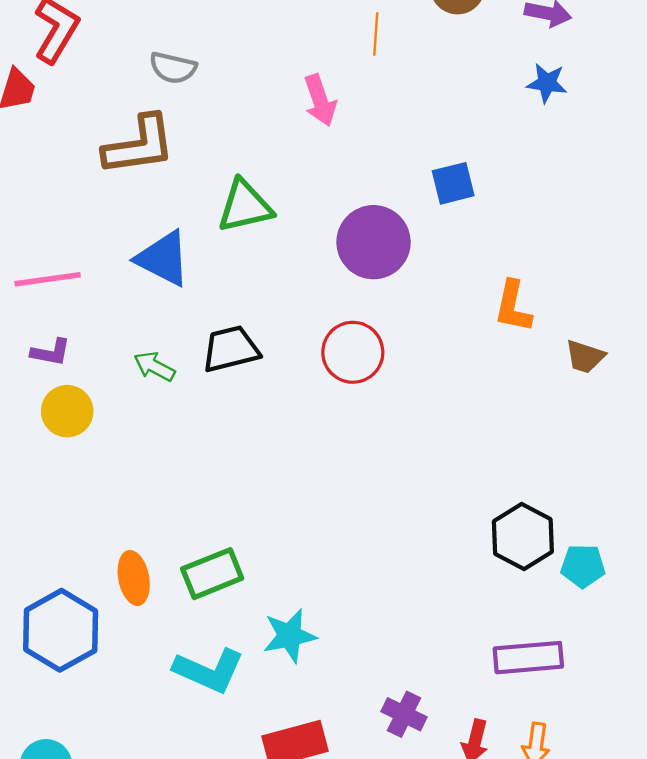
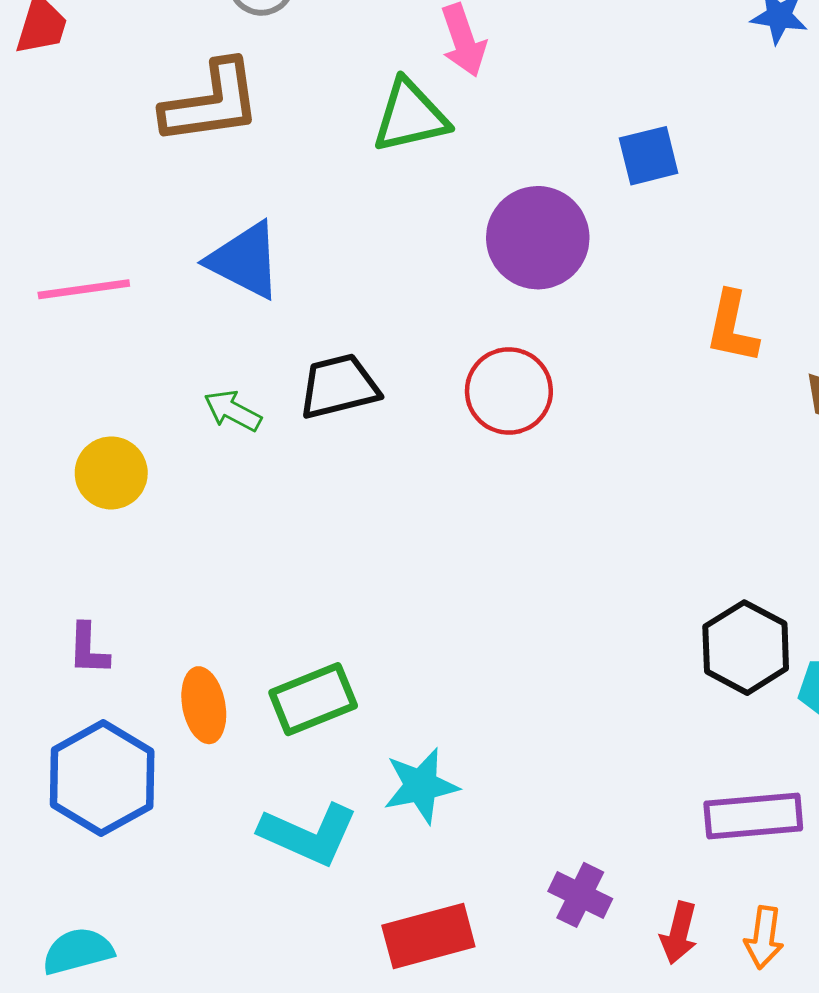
green triangle: (245, 206) -> (410, 116), moved
purple L-shape: (51, 352) -> (88, 649), moved, turned 81

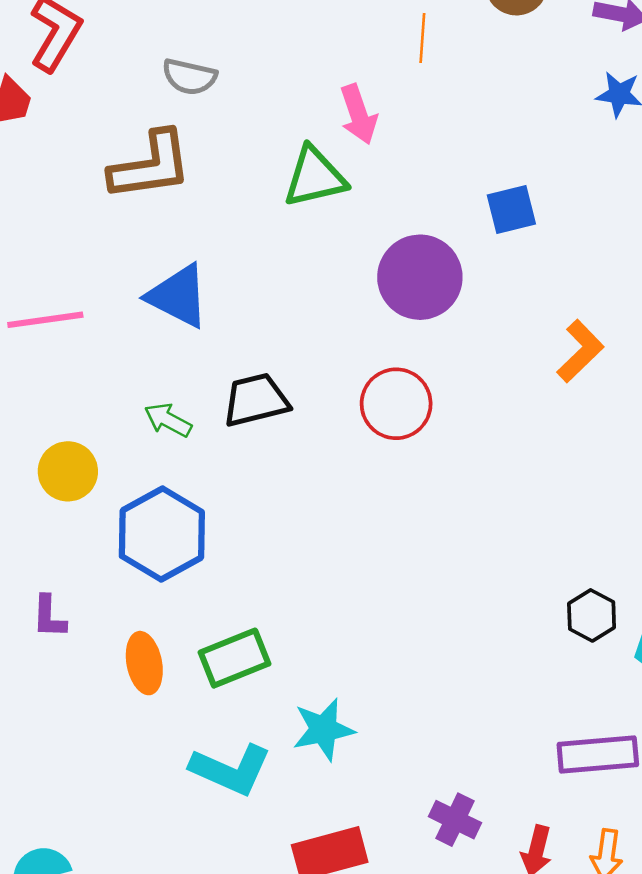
orange L-shape: (732, 327) -> (580, 351), turned -146
black hexagon: (746, 648) -> (592, 615), size x0.7
blue hexagon: (102, 778) -> (162, 534), moved

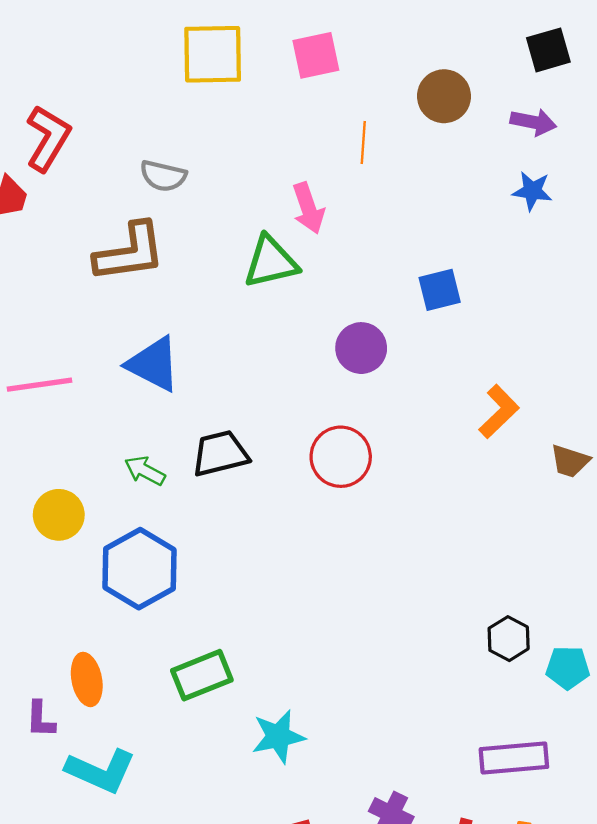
purple circle: (420, 277) -> (361, 348), size x0.7
purple L-shape: (49, 617) -> (40, 719), moved
orange ellipse: (144, 663) -> (87, 679), moved
cyan L-shape: (231, 770) -> (101, 771), moved

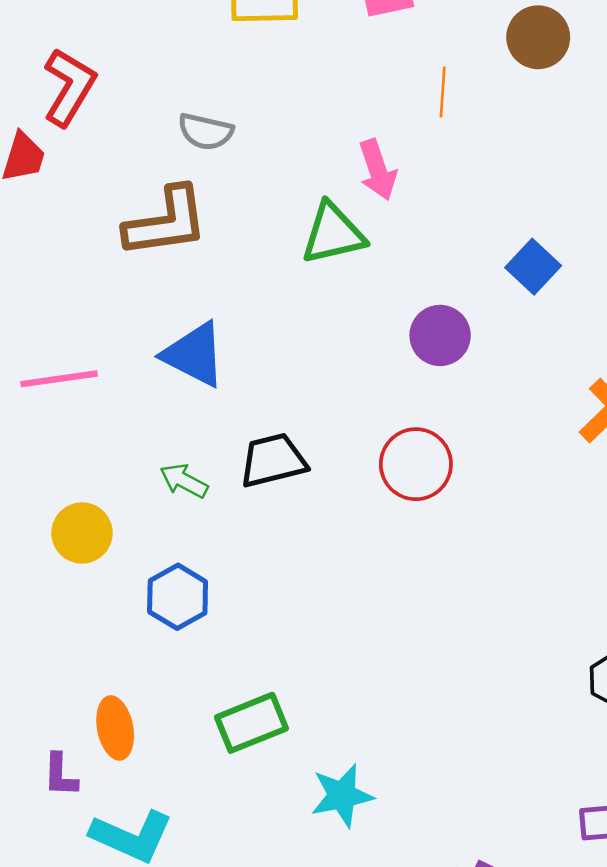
blue square: (440, 290) -> (533, 267), turned -33
blue hexagon: (139, 569) -> (178, 597), size x0.7

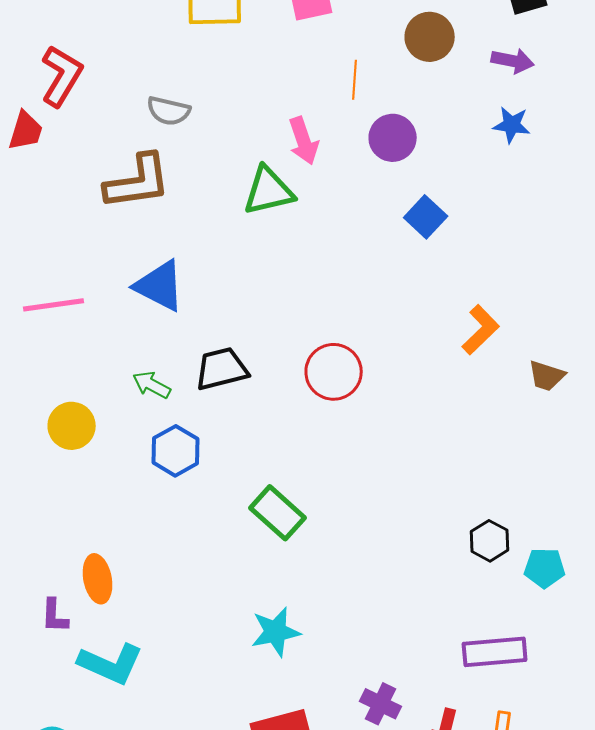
purple circle: (440, 335) -> (393, 138), moved
blue hexagon: (178, 597) -> (176, 451), moved
green rectangle: (251, 723) -> (278, 513), moved, turned 64

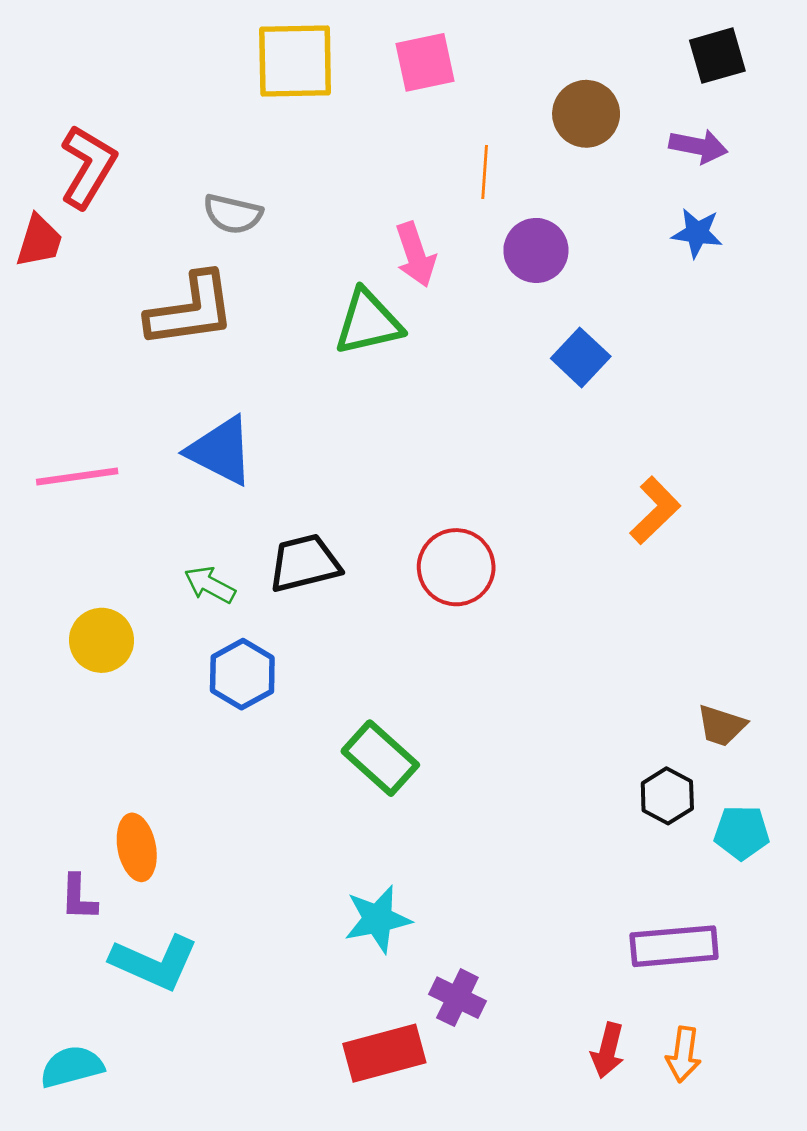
brown trapezoid: (547, 376) -> (721, 726), moved
purple cross: (381, 704) -> (457, 998), moved

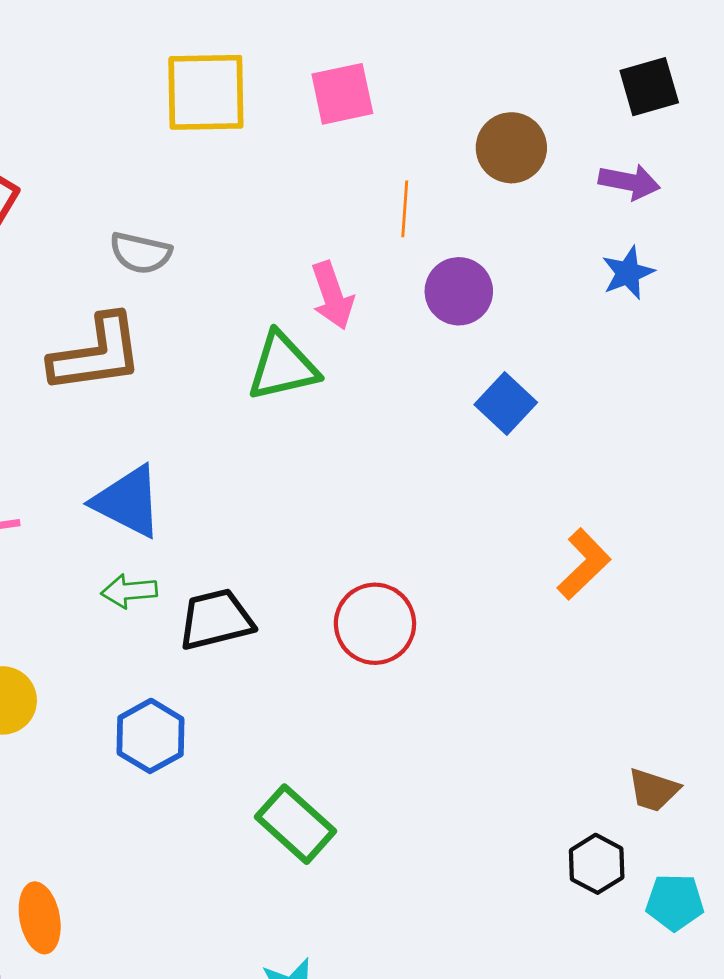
blue star: (697, 233) -> (628, 273), turned -30
green arrow: (210, 585) -> (129, 591), moved, turned -33

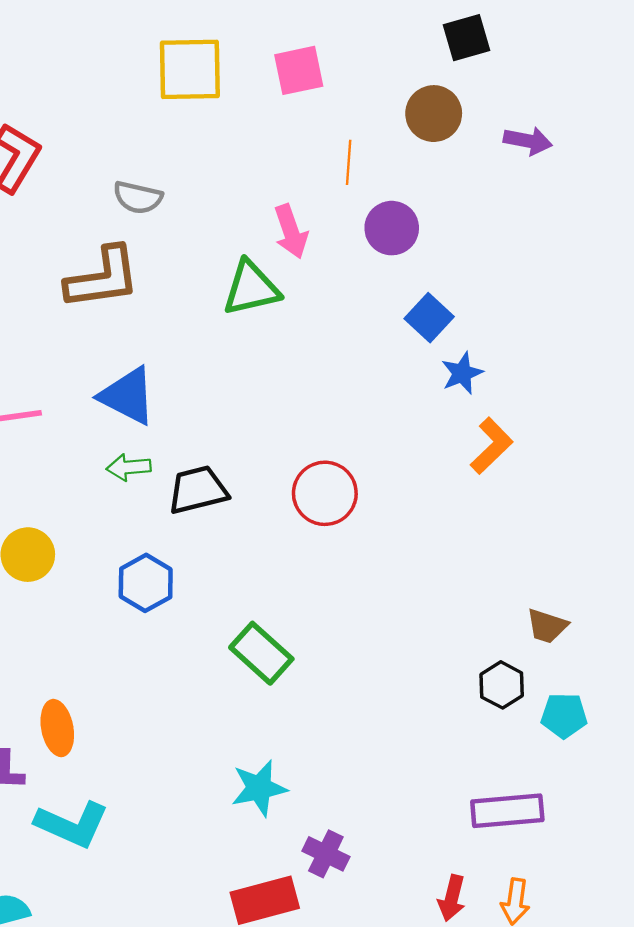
black square: (649, 87) -> (467, 38), moved
blue star: (628, 273) -> (462, 373), moved

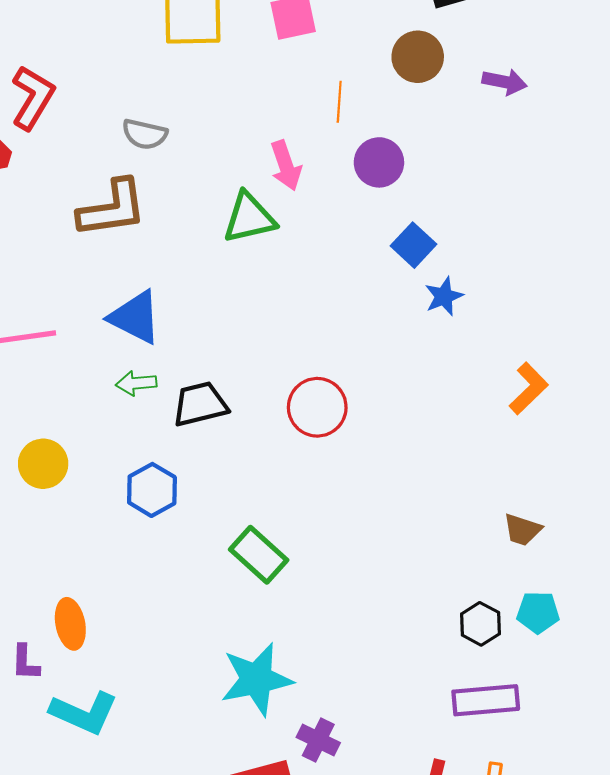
orange L-shape: (491, 446) -> (529, 388), moved
black hexagon: (502, 685) -> (480, 624), moved
cyan star: (259, 788) -> (257, 679), size x1.4

